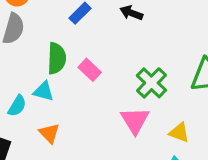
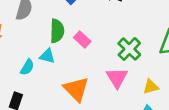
orange triangle: (49, 133) -> (76, 89), moved, size x1.6
yellow triangle: (179, 133) -> (151, 87), turned -35

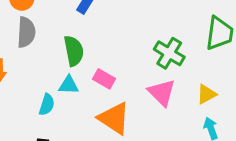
pink rectangle: (82, 39) -> (104, 79), moved

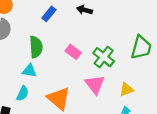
pink rectangle: (104, 79) -> (73, 52), moved
cyan semicircle: (47, 105) -> (23, 93), moved

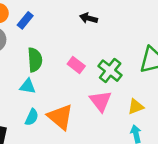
blue rectangle: (49, 14) -> (25, 20), moved
cyan semicircle: (23, 93) -> (32, 117), moved

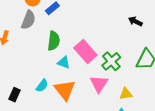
black arrow: (89, 18) -> (135, 21), moved
pink rectangle: (76, 65) -> (85, 51), size x1.6
cyan triangle: (28, 86) -> (64, 62), moved

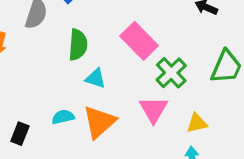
pink rectangle: (85, 51) -> (139, 41), moved
cyan semicircle: (42, 86) -> (63, 117), turned -136
orange triangle: (65, 90) -> (99, 122), turned 30

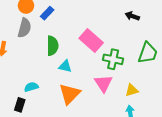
green cross: (171, 73) -> (113, 59), turned -30
cyan semicircle: (63, 117) -> (31, 87), moved

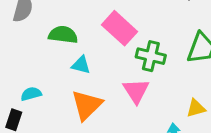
green semicircle: (52, 46) -> (63, 35), turned -84
yellow triangle: (132, 90) -> (196, 108), moved

